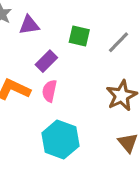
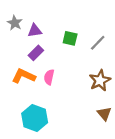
purple rectangle: (46, 61) -> (36, 53), moved
cyan hexagon: (60, 140) -> (35, 118), moved

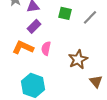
brown star: (100, 80) -> (78, 59), moved

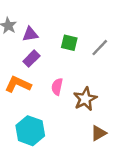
pink semicircle: (46, 48) -> (57, 87), moved
brown triangle: (96, 81) -> (99, 133), moved, turned 40

